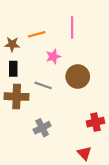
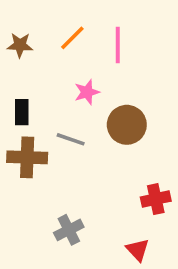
orange line: (37, 34) -> (72, 38), moved, turned -30
brown star: (12, 44) -> (20, 45), moved
gray cross: (42, 128) -> (69, 230), moved

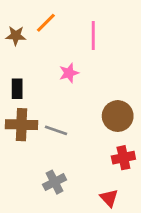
orange line: (72, 38) -> (46, 23), moved
brown circle: (127, 125) -> (118, 116), moved
gray line: (71, 139) -> (56, 130), moved

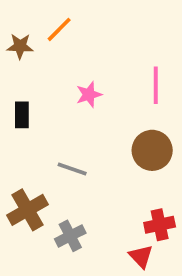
pink line: (93, 36) -> (156, 85), moved
brown cross: (21, 125) -> (27, 210), moved, turned -32
red cross: (123, 158) -> (160, 225), moved

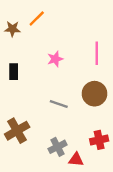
gray line: (72, 169) -> (59, 104), moved
gray cross: (70, 236) -> (57, 147), moved
red triangle: (141, 256) -> (76, 160), moved, turned -42

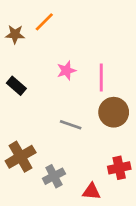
pink line: (97, 53) -> (101, 77), moved
black rectangle: (14, 72) -> (16, 86), turned -49
gray cross: (57, 147) -> (54, 176), moved

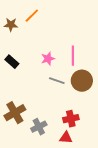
pink star: (66, 71) -> (48, 59), moved
gray line: (71, 125) -> (57, 81), moved
red cross: (119, 168) -> (71, 119), moved

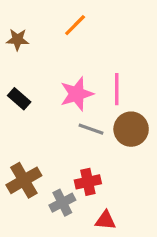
orange line: (32, 16) -> (75, 25), moved
pink star: (48, 59) -> (77, 94), size x1.5
red cross: (71, 119) -> (88, 182), moved

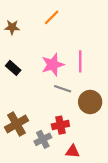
brown circle: (131, 129) -> (90, 102), moved

